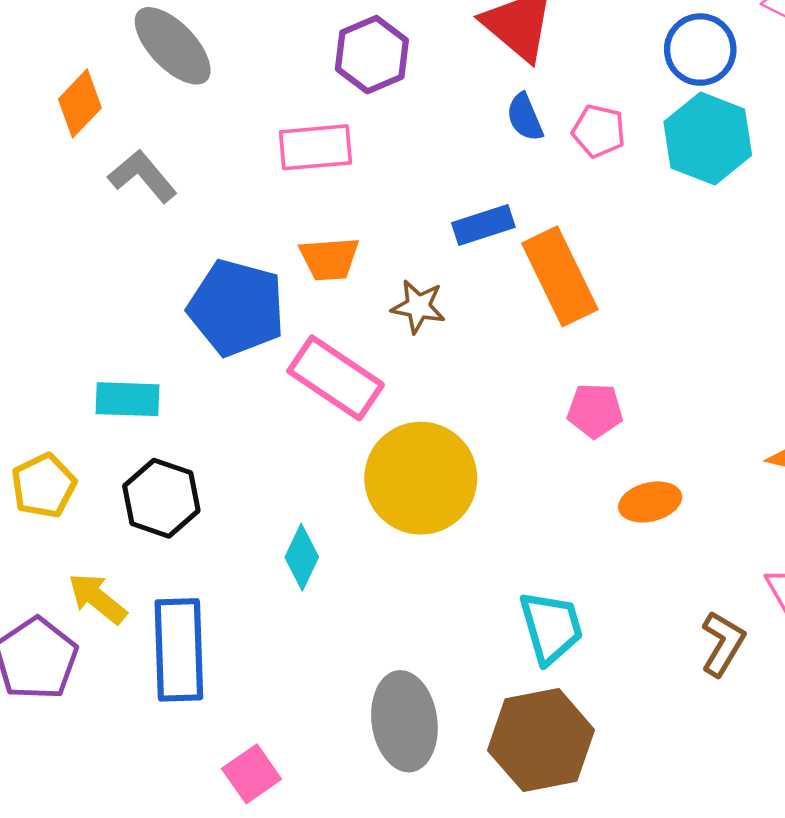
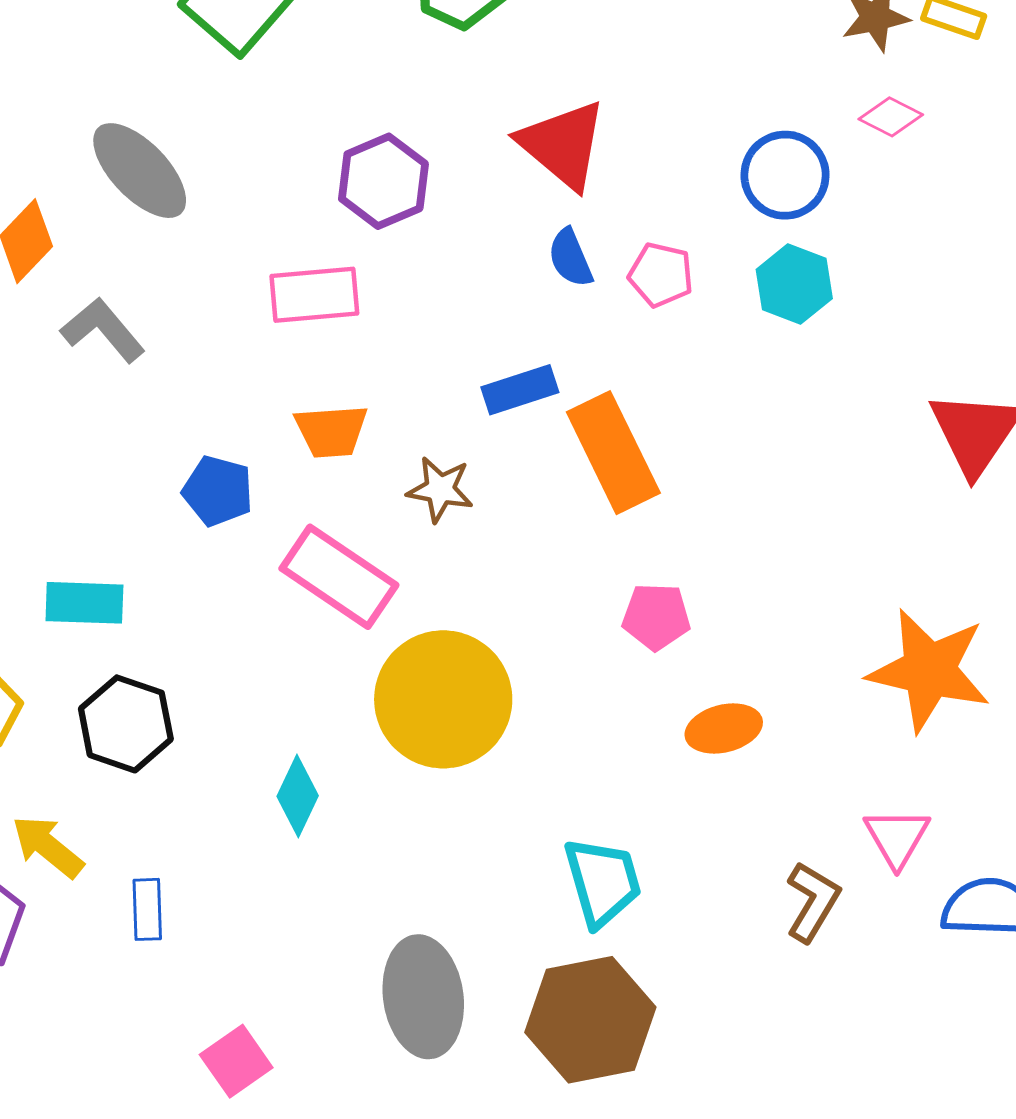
cyan hexagon: (708, 139) -> (794, 284), size x0.7
blue pentagon: (237, 308) -> (218, 491), size x0.6
blue rectangle: (179, 650) -> (147, 909), size x0.5

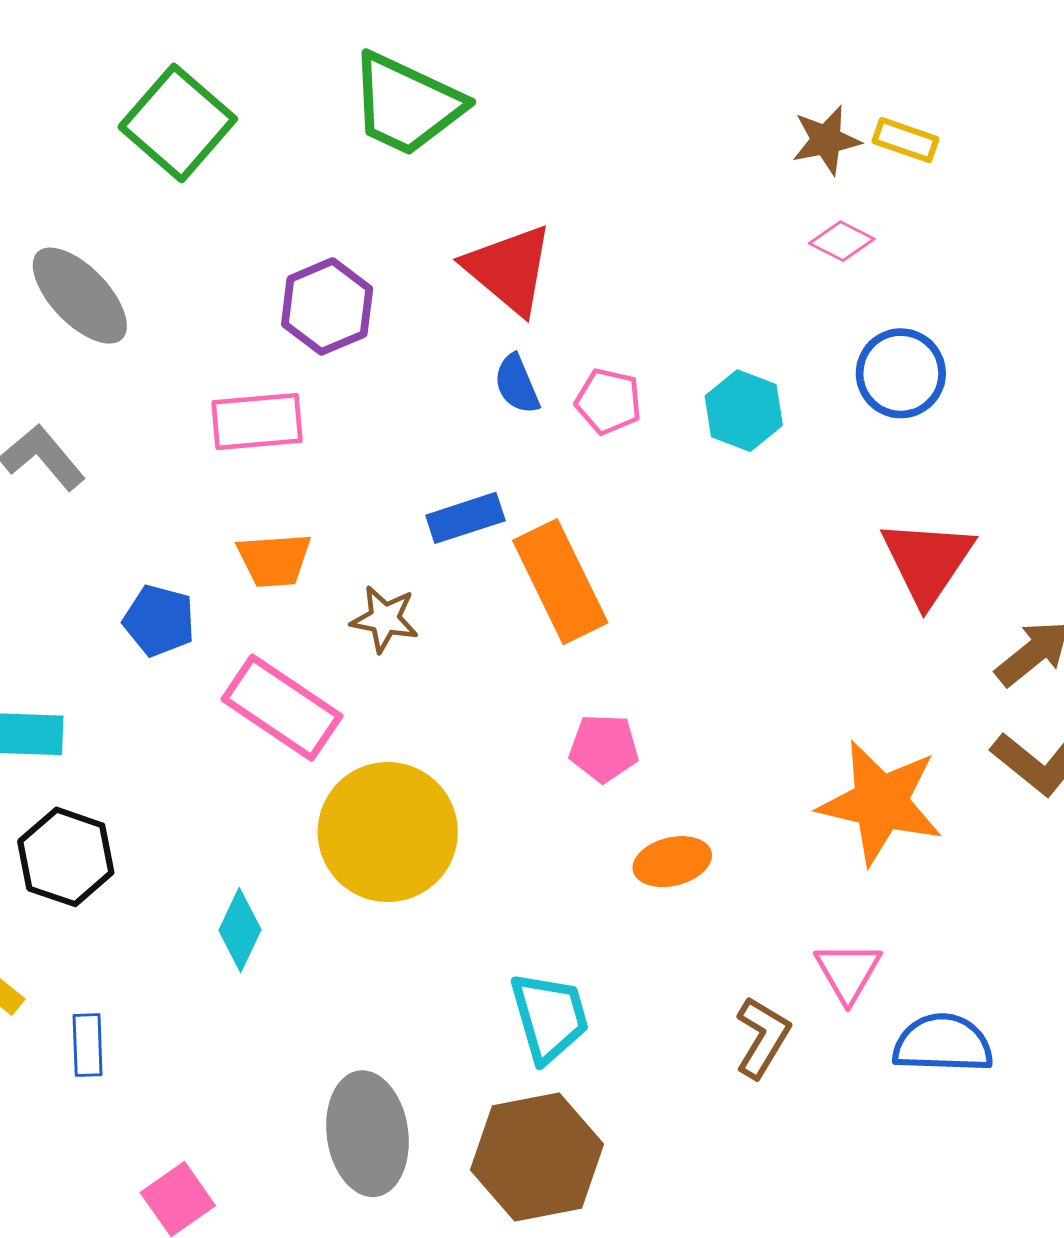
blue circle: (785, 175) -> (901, 373), moved

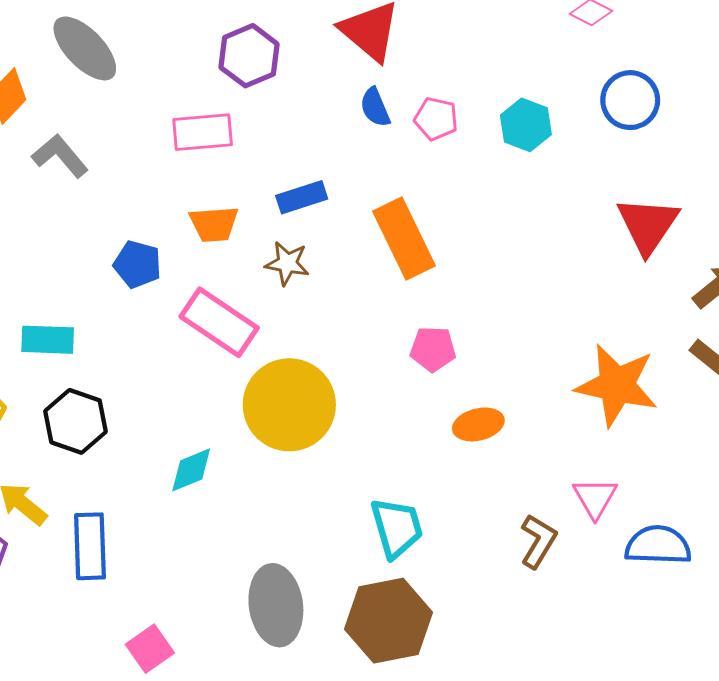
blue rectangle: (465, 518) -> (302, 197), moved
cyan diamond: (240, 930) -> (191, 470), turned 42
blue rectangle: (88, 1045) -> (90, 546), size x1.6

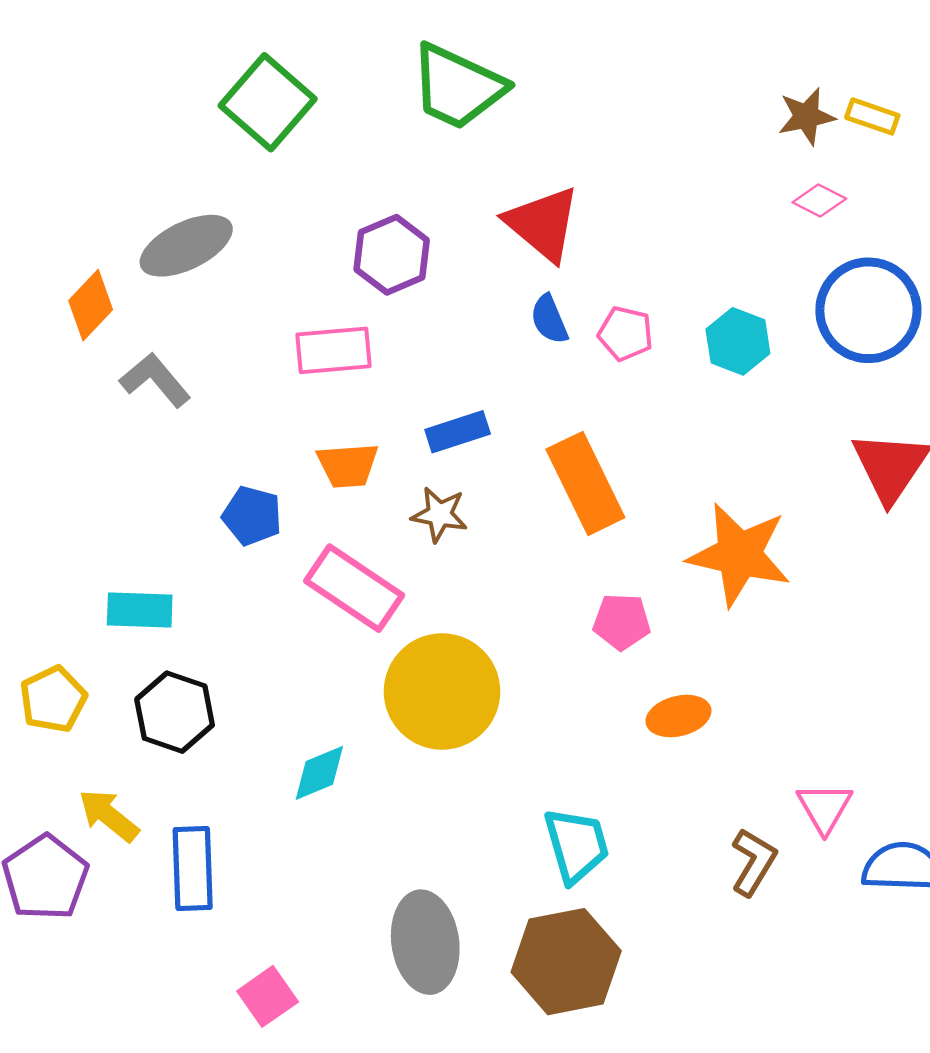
gray ellipse: (85, 48) -> (186, 246), turned -72
blue circle: (630, 100) -> (868, 310), size x1.4
orange star: (617, 385) -> (739, 554), moved

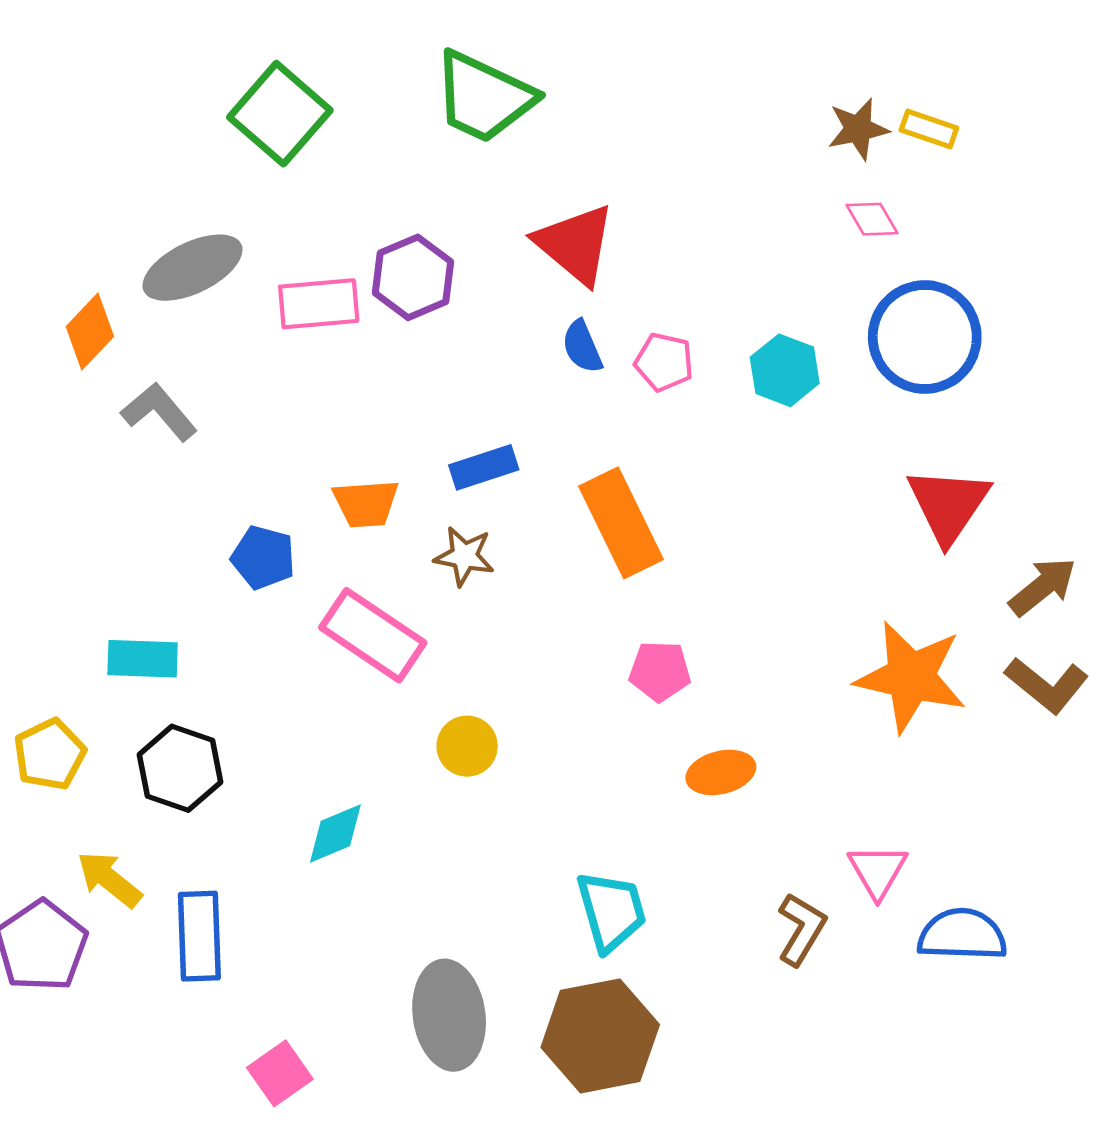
pink diamond: (819, 200) -> (872, 219), turned 33
pink rectangle: (334, 350) -> (319, 304), moved
orange star: (739, 554) -> (911, 677), moved
yellow circle: (442, 691) -> (467, 746), size x0.5

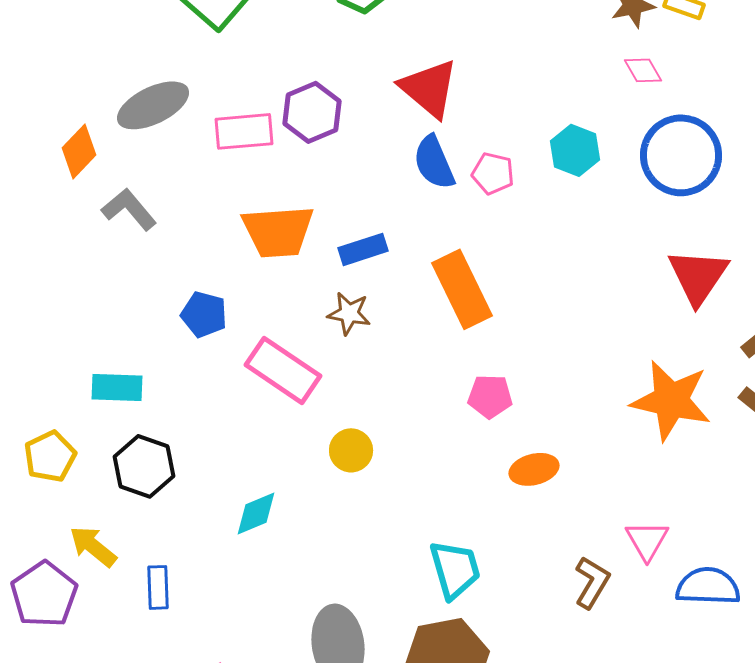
blue semicircle: (582, 347) -> (434, 162), size x1.4
cyan hexagon: (785, 370) -> (575, 150), moved
orange trapezoid: (366, 503) -> (278, 231), moved, size x1.5
blue rectangle: (199, 936) -> (158, 587), size x0.7

